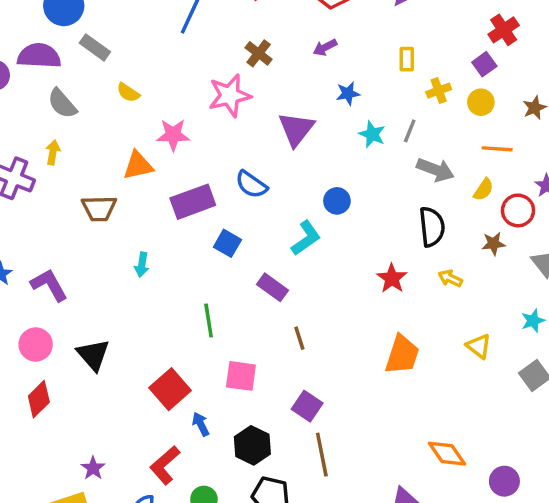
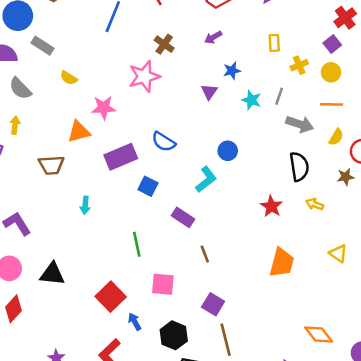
purple triangle: (296, 129) -> (209, 92), moved, size x0.6
orange line: (497, 149) -> (332, 104), moved
black triangle: (93, 355) -> (52, 274), turned -40

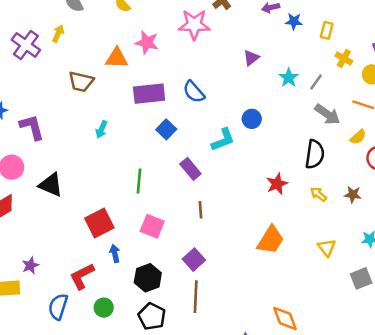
yellow cross: (299, 65) -> (344, 58), turned 36
blue star: (232, 71) -> (294, 21), moved
brown star: (345, 177) -> (353, 195), moved

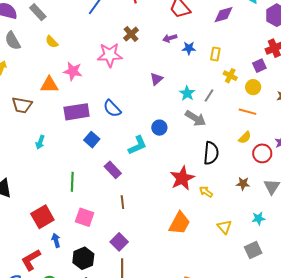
gray arrow: (327, 114) -> (196, 118), moved
red star: (277, 184) -> (182, 178), size x1.4
yellow arrow: (319, 194) -> (206, 192), moved

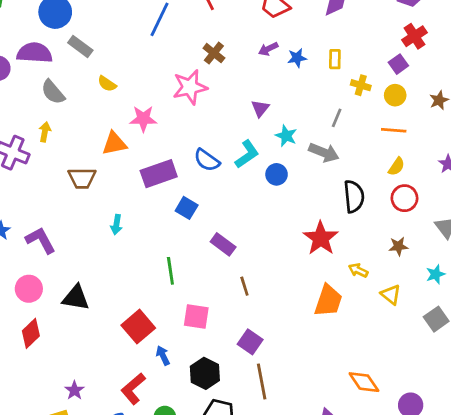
cyan star: (187, 93) -> (286, 136), moved
cyan L-shape: (137, 145) -> (247, 154), moved
red circle: (262, 153) -> (404, 198), moved
brown star: (243, 184) -> (398, 246), moved
yellow arrow: (206, 192) -> (358, 270), moved

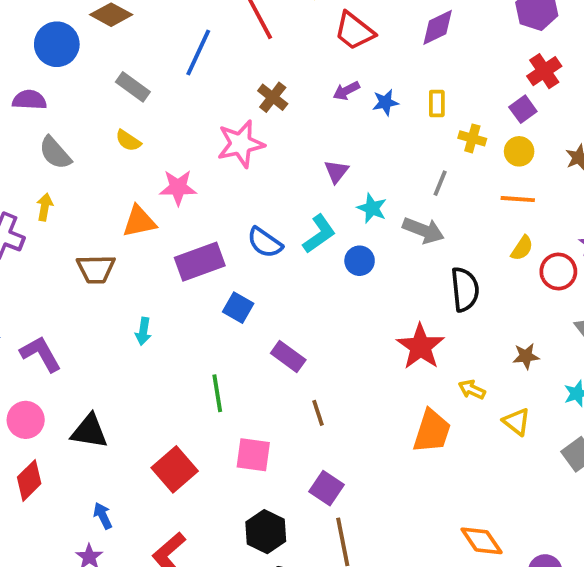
gray rectangle: (80, 47) -> (133, 87), moved
purple semicircle: (35, 53) -> (29, 100), size x0.7
red circle: (404, 198) -> (558, 272), moved
blue arrow: (163, 355) -> (103, 516), moved

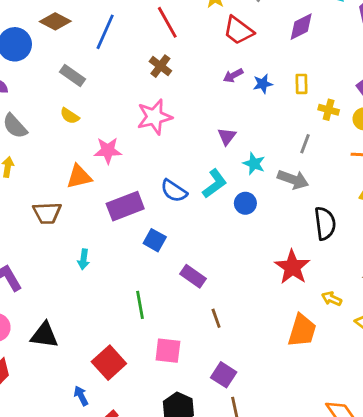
blue line: (198, 53) -> (105, 32), moved
brown cross: (273, 97) -> (160, 66), moved
blue arrow: (103, 516) -> (81, 396), moved

